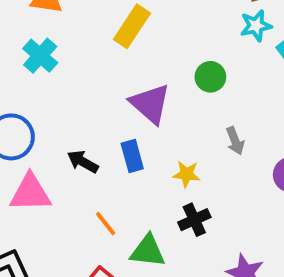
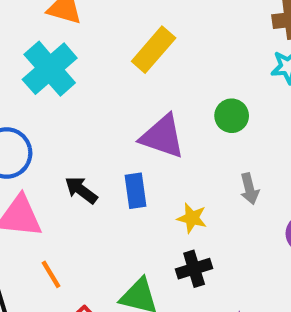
cyan cross: (40, 56) -> (50, 69), size x1.4
purple triangle: (150, 104) -> (162, 136), turned -30
orange line: (106, 224) -> (51, 274), moved

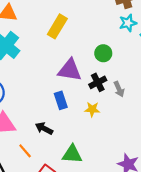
black arrow: (81, 190) -> (44, 128), moved
black cross: (194, 269) -> (98, 82), moved

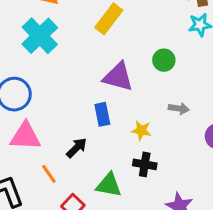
black cross: (98, 82) -> (145, 164), moved, turned 30
gray arrow: (119, 89) -> (179, 108), turned -64
black arrow: (44, 128) -> (77, 148), turned 102

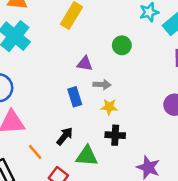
purple triangle: (118, 77) -> (85, 64), size x0.6
gray arrow: (179, 108) -> (102, 85), moved
black arrow: (77, 148) -> (65, 136), moved

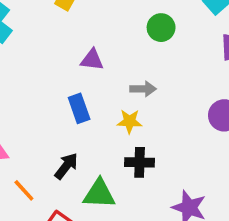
green circle: (122, 45) -> (161, 28), moved
gray arrow: (102, 85) -> (143, 89), moved

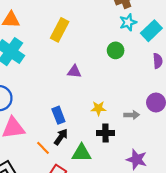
gray arrow: (143, 89) -> (132, 115), moved
blue rectangle: (79, 108) -> (58, 115), moved
orange line: (24, 190) -> (43, 148), moved

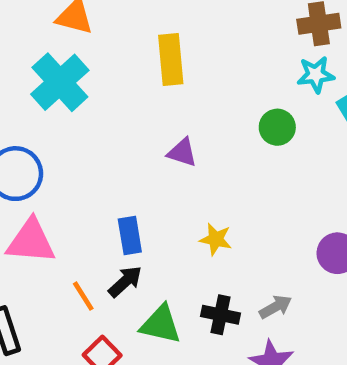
yellow rectangle: (60, 30) -> (171, 59), turned -45
gray arrow: (132, 115) -> (275, 307), moved, turned -40
black cross: (105, 133) -> (221, 315), moved

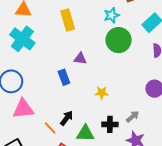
cyan star: (316, 75) -> (112, 15), moved
green circle: (277, 127) -> (119, 40), size x1.6
blue rectangle: (130, 235) -> (64, 77), moved

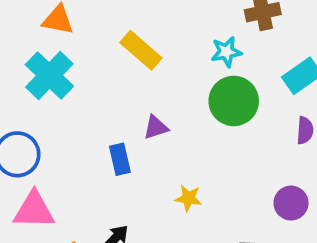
yellow rectangle: (68, 20) -> (141, 50), turned -40
purple triangle: (80, 59) -> (156, 127), turned -32

